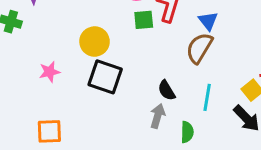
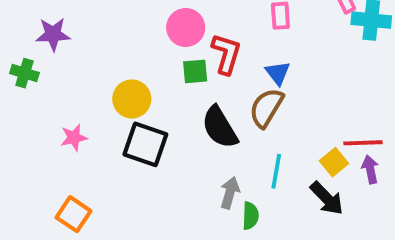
black semicircle: (167, 90) -> (220, 127), moved, size x1.6
gray arrow: (158, 116) -> (230, 193), moved
orange square: (49, 131) -> (74, 214), turned 36

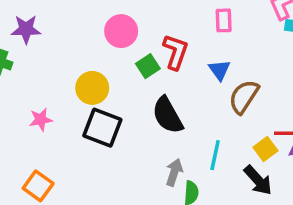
pink circle: (186, 27) -> (121, 31), moved
green square: (195, 71) -> (148, 66), turned -30
brown semicircle: (266, 108) -> (244, 97), moved

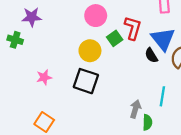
blue triangle: (219, 70) -> (163, 39), size x1.6
yellow circle: (92, 88) -> (90, 51), moved
black semicircle: (167, 115) -> (151, 55), moved, size x0.6

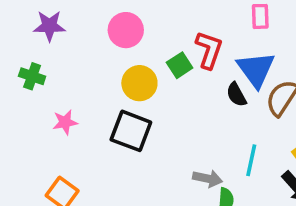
pink circle: (96, 16) -> (126, 30), moved
green cross: (15, 40) -> (32, 76), moved
gray arrow: (135, 109) -> (208, 179), turned 84

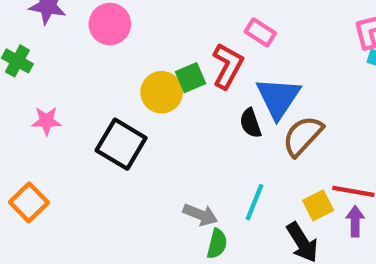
pink rectangle: (260, 16) -> (260, 32), moved, turned -65
pink circle: (126, 30) -> (110, 24), moved
yellow circle: (139, 83) -> (162, 92), moved

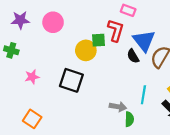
green square: (191, 78) -> (99, 40), turned 32

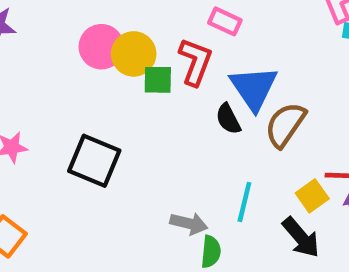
pink circle: (53, 22) -> (101, 47), moved
yellow circle: (86, 50) -> (134, 54), moved

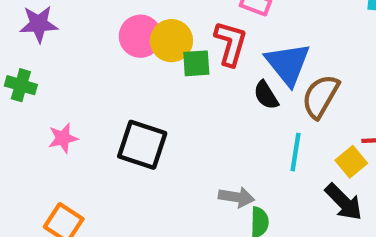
cyan line: (244, 202) -> (295, 152), moved

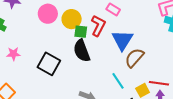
pink circle: (140, 36) -> (48, 14), moved
black semicircle: (266, 95) -> (82, 51), moved, size x1.6
cyan line: (295, 152) -> (118, 81), turned -54

